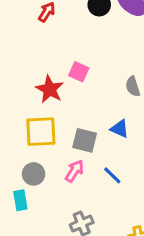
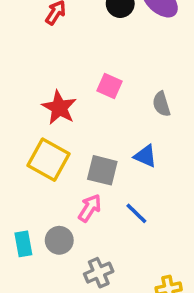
pink square: (79, 72) -> (109, 86), moved
yellow square: (41, 132) -> (48, 160), turned 32
gray circle: (34, 174) -> (59, 240), moved

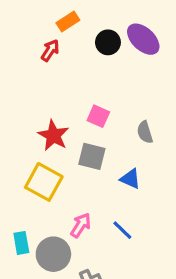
gray square: (102, 170) -> (92, 156), moved
gray circle: (59, 240) -> (53, 254), size x1.4
cyan rectangle: (23, 244) -> (21, 243), moved

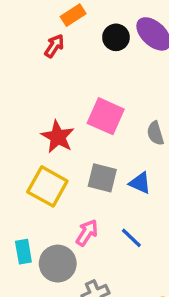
pink square: (98, 116) -> (106, 116), size x1.5
gray square: (92, 156) -> (102, 178), moved

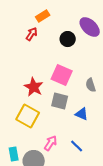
black circle: (116, 37) -> (68, 39), moved
gray square: (102, 178) -> (60, 101), moved

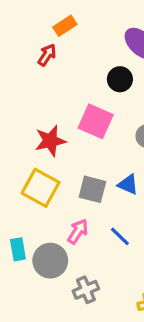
black circle: (68, 39) -> (120, 79), moved
red star: (34, 87) -> (50, 141), turned 30
gray square: (60, 101) -> (92, 189), moved

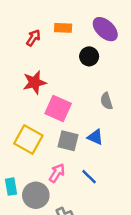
orange rectangle: (65, 26) -> (63, 28), moved, turned 35
pink square: (96, 121) -> (58, 108), moved
red star: (50, 141) -> (35, 82), moved

